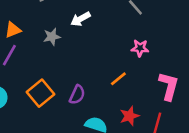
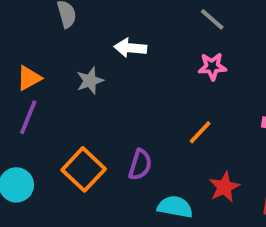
white arrow: (80, 19) -> (130, 48), turned 42
pink star: (140, 48) -> (212, 66), moved

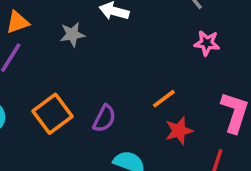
pink star: (212, 66) -> (207, 43), moved
red star: (224, 187) -> (179, 131), moved

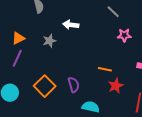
orange line: (164, 99) -> (105, 69), turned 56
purple semicircle: (104, 119) -> (74, 85), turned -35

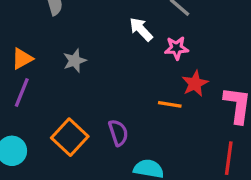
white arrow: (71, 25) -> (141, 29), moved, turned 42
pink star: (124, 35) -> (176, 48), moved
red star: (116, 86) -> (195, 83), moved

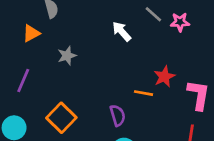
pink star: (176, 48) -> (180, 22), moved
orange triangle: (22, 59) -> (31, 33), moved
purple semicircle: (118, 133) -> (118, 115), moved

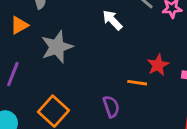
gray star: (67, 56) -> (57, 47), size x1.6

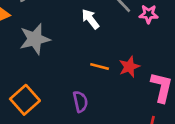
orange line: (137, 83) -> (100, 67), moved

